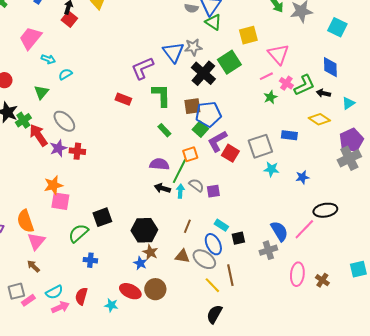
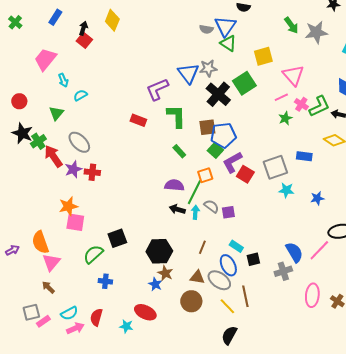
cyan arrow: (48, 59) -> (63, 80), turned 48
brown circle: (155, 289) -> (191, 301), moved

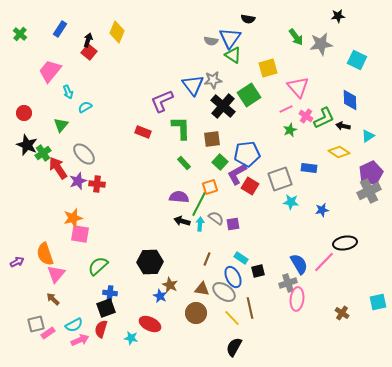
blue pentagon: (223, 135) -> (247, 154), moved
black square: (117, 238) -> (106, 308), moved
black hexagon: (159, 251) -> (150, 262), moved
pink ellipse: (312, 295) -> (297, 299), moved

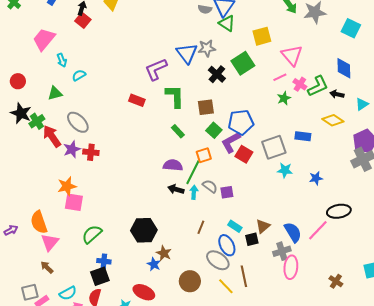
black cross: (223, 106) -> (217, 74), size x0.7
green triangle: (61, 125) -> (55, 93), turned 35
brown triangle: (202, 289) -> (263, 226), moved, turned -49

